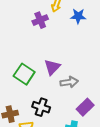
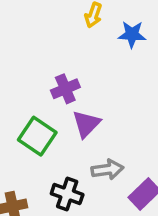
purple cross: (40, 20) -> (65, 89), moved
gray arrow: (69, 82) -> (107, 169), moved

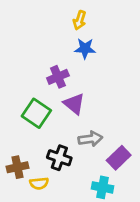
blue star: (132, 34) -> (85, 49), moved
purple triangle: (86, 124) -> (74, 104), turned -35

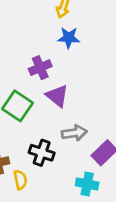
yellow semicircle: (39, 183) -> (20, 180), turned -96

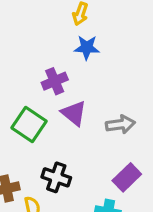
gray arrow: (74, 133) -> (120, 124), moved

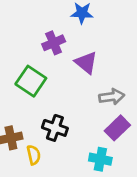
purple triangle: (74, 113) -> (86, 63), moved
gray arrow: (120, 124) -> (112, 97), moved

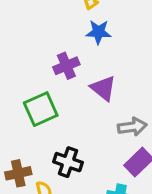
green square: (31, 81) -> (41, 109), turned 32

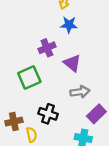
gray arrow: (132, 127) -> (80, 92), moved

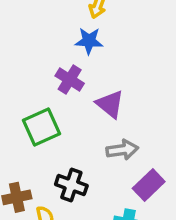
blue star: (69, 25) -> (89, 41), moved
purple cross: (47, 48) -> (70, 80), turned -35

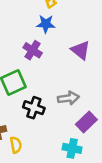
purple triangle: (110, 104) -> (80, 50), moved
black cross: (71, 185) -> (34, 108), moved

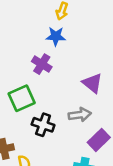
purple triangle: (80, 50) -> (92, 83), moved

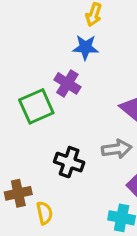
green square: (22, 98) -> (36, 106), moved

